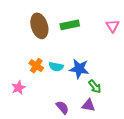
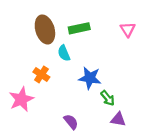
cyan semicircle: (56, 67) -> (64, 53), moved, turned 56
pink star: (18, 88) -> (21, 99), size x1.5
purple triangle: (89, 105) -> (118, 119), moved

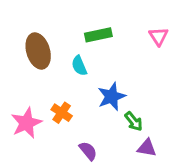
brown ellipse: (45, 29) -> (38, 51), moved
orange cross: (41, 74) -> (62, 113), moved
blue star: (90, 78) -> (112, 97), turned -30

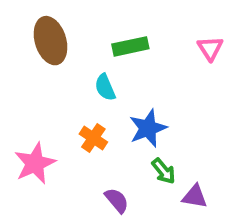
brown ellipse: (38, 51) -> (50, 41), moved
orange cross: (62, 113) -> (93, 138), moved
green arrow: (134, 121) -> (164, 171), moved

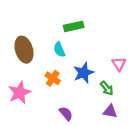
brown ellipse: (50, 41) -> (24, 50), moved
pink triangle: (210, 48) -> (119, 64), moved
green arrow: (164, 171) -> (107, 88), moved

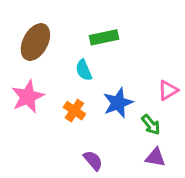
brown ellipse: (24, 50) -> (35, 42), moved, turned 45
pink triangle: (119, 64) -> (168, 90), turned 32
pink star: (20, 93) -> (28, 97), moved

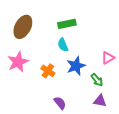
cyan semicircle: (84, 70) -> (63, 45), moved

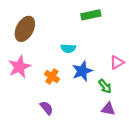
green rectangle: (67, 24) -> (91, 15), moved
cyan semicircle: (63, 45) -> (68, 48), turned -64
purple semicircle: (60, 103) -> (47, 108), moved

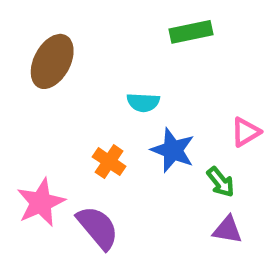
pink star: (19, 67) -> (41, 202), moved
blue star: (82, 71) -> (173, 150), turned -30
purple semicircle: (47, 108) -> (98, 228), size x1.5

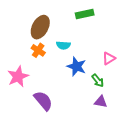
brown ellipse: (52, 61) -> (40, 27), moved
orange cross: (109, 162) -> (38, 50), moved
pink star: (41, 202) -> (18, 77), moved

